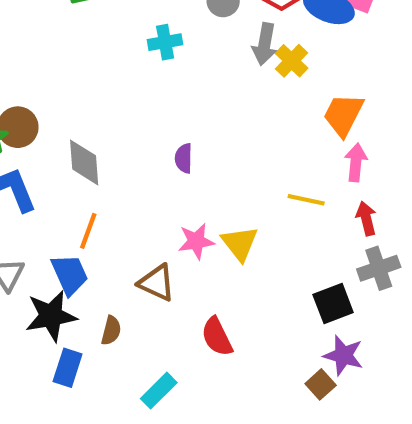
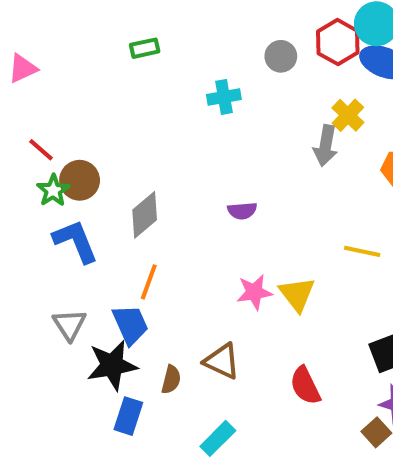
gray arrow: (265, 44) -> (326, 146), moved
purple semicircle: (184, 158) -> (242, 211), turned -96
gray diamond: (84, 162) -> (145, 215), turned 54
brown triangle: (157, 283) -> (222, 361), moved
red semicircle: (217, 337) -> (305, 386), moved

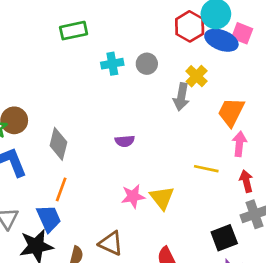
green rectangle: (145, 48) -> (74, 31), moved, size x1.4
gray circle: (281, 56) -> (147, 64), moved
gray diamond: (145, 215) -> (58, 144), turned -36

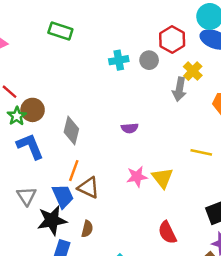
red hexagon: (190, 26) -> (172, 40), moved
green rectangle: (74, 31) -> (60, 31), moved, turned 30
brown triangle: (111, 243) -> (88, 188), moved

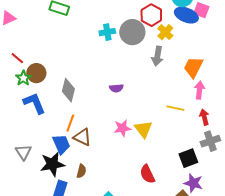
gray circle: (149, 60) -> (132, 32), size x1.6
yellow cross: (193, 71) -> (165, 32), moved
gray triangle: (26, 196) -> (23, 152), moved

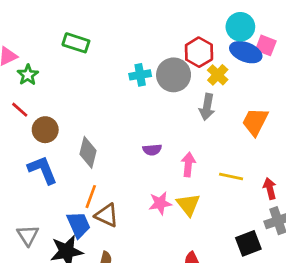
green star: (23, 78) -> (28, 75), moved
pink arrow: (199, 90) -> (188, 164), moved

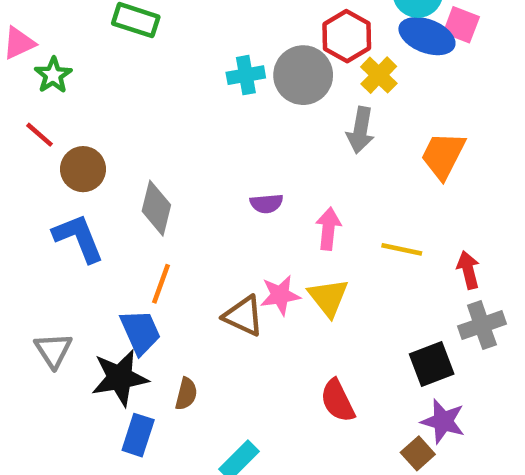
brown triangle: (107, 215) -> (244, 316), moved

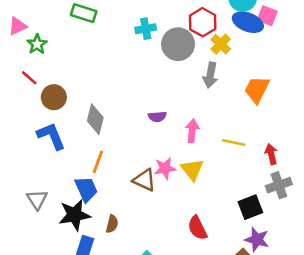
cyan cross: (246, 75) -> (146, 29), moved

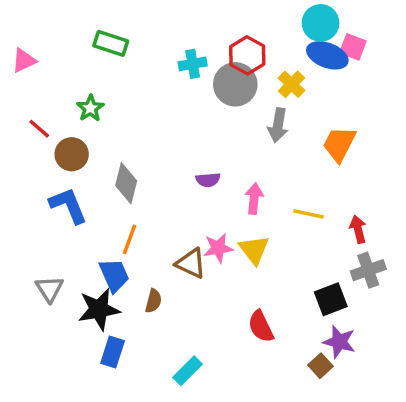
red hexagon: (203, 22) -> (247, 55), moved
green star: (37, 44) -> (90, 108), moved
brown semicircle: (112, 224) -> (153, 301), moved

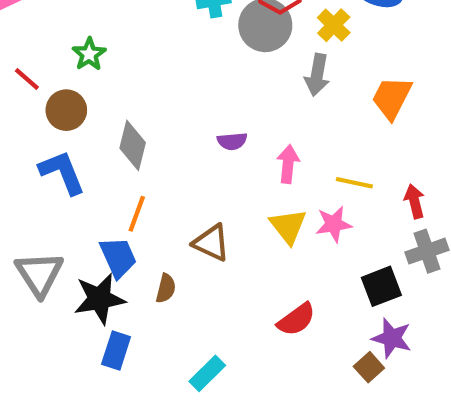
pink star: (218, 248) -> (334, 224), moved
gray triangle: (49, 289) -> (39, 274), size x1.4
red semicircle: (261, 326) -> (296, 319), turned -100

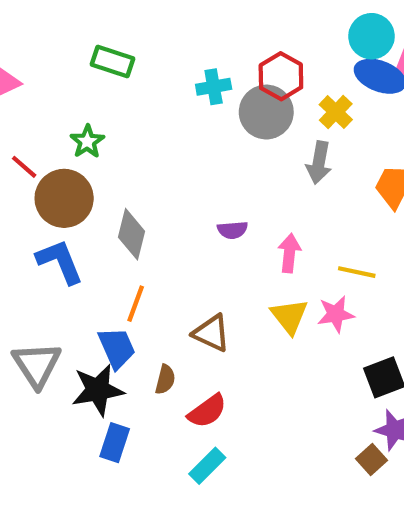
brown circle: (66, 110) -> (64, 198), size x1.4
red semicircle: (296, 319) -> (207, 411), moved

